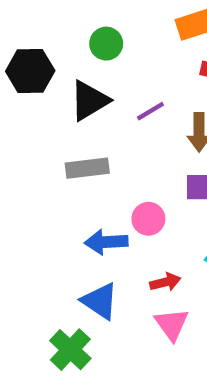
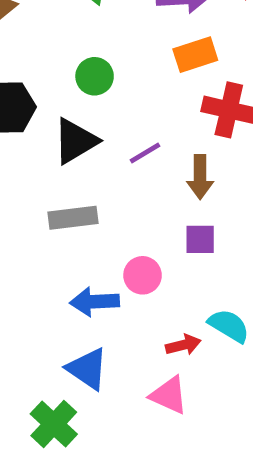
red arrow: (165, 282) -> (183, 345), moved
pink triangle: (172, 324) -> (169, 395), turned -30

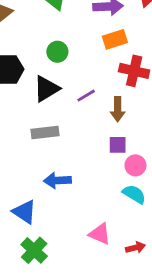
pink circle: (143, 275) -> (135, 165), moved
red arrow: (183, 345) -> (135, 248), moved
blue triangle: (87, 369) -> (25, 212), moved

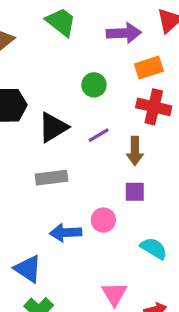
orange rectangle: (115, 39) -> (149, 68), moved
green circle: (57, 52) -> (94, 85), moved
pink circle: (135, 165) -> (103, 220), moved
pink triangle: (100, 234) -> (114, 294), turned 35

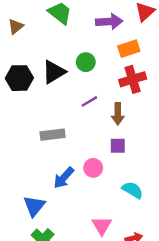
red cross: (154, 107) -> (133, 79), turned -30
black triangle: (53, 127) -> (54, 72), moved
blue arrow: (66, 233) -> (64, 178), turned -45
blue triangle: (28, 269) -> (34, 206), turned 35

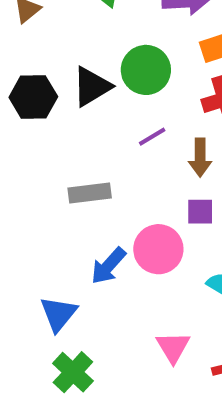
green circle: (86, 62) -> (146, 70), size x1.5
pink circle: (93, 168) -> (158, 249), size x1.5

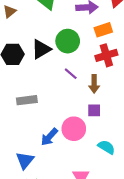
purple line: (152, 137) -> (71, 74), turned 72
gray rectangle: (90, 193) -> (27, 100), moved

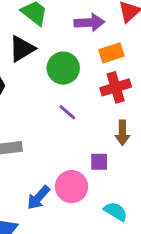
black triangle: (41, 49) -> (22, 49), moved
brown arrow: (94, 84) -> (122, 133), moved

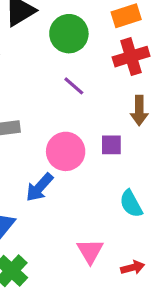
pink circle: (71, 187) -> (66, 151), moved
cyan semicircle: (116, 211) -> (131, 204), turned -150

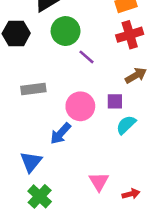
green circle: (69, 34) -> (66, 31), moved
brown arrow: (139, 111) -> (136, 75), turned -120
cyan semicircle: (131, 204) -> (126, 125), moved, turned 75

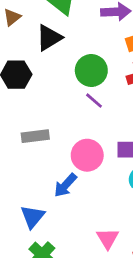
green circle: (66, 31) -> (91, 70), moved

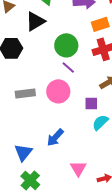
pink circle: (87, 155) -> (58, 91), moved
blue arrow: (65, 185) -> (55, 137), moved

